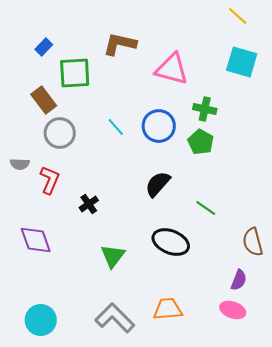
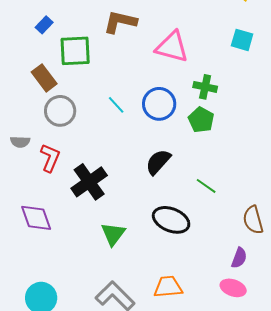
cyan square: (242, 62) -> (242, 40), size x0.7
black cross: (89, 204) -> (89, 182), size x1.8

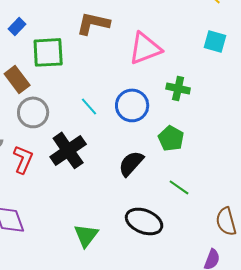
pink triangle: (172, 47) -> (145, 48), turned -36
green pentagon: (201, 120) -> (171, 138), moved
black cross: (89, 182) -> (68, 150), moved

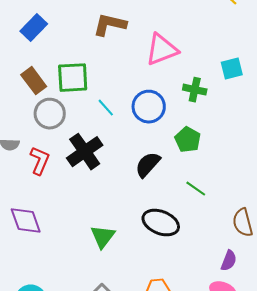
blue rectangle: (17, 26) -> (34, 28), size x1.5
cyan square: (215, 41) -> (232, 69), moved, turned -30
green square: (48, 52) -> (73, 78), moved

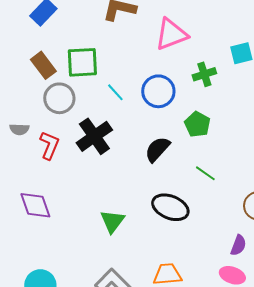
green cross: (195, 90) -> (204, 74), turned -30

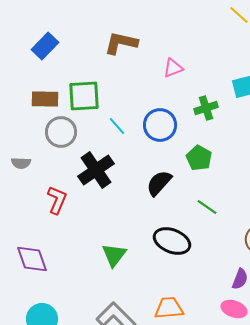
pink triangle: (171, 34) -> (173, 68), size x0.6
brown rectangle: (43, 65) -> (45, 99), turned -52
red L-shape: (49, 145) -> (57, 200), moved
purple diamond: (35, 205) -> (32, 259), moved

